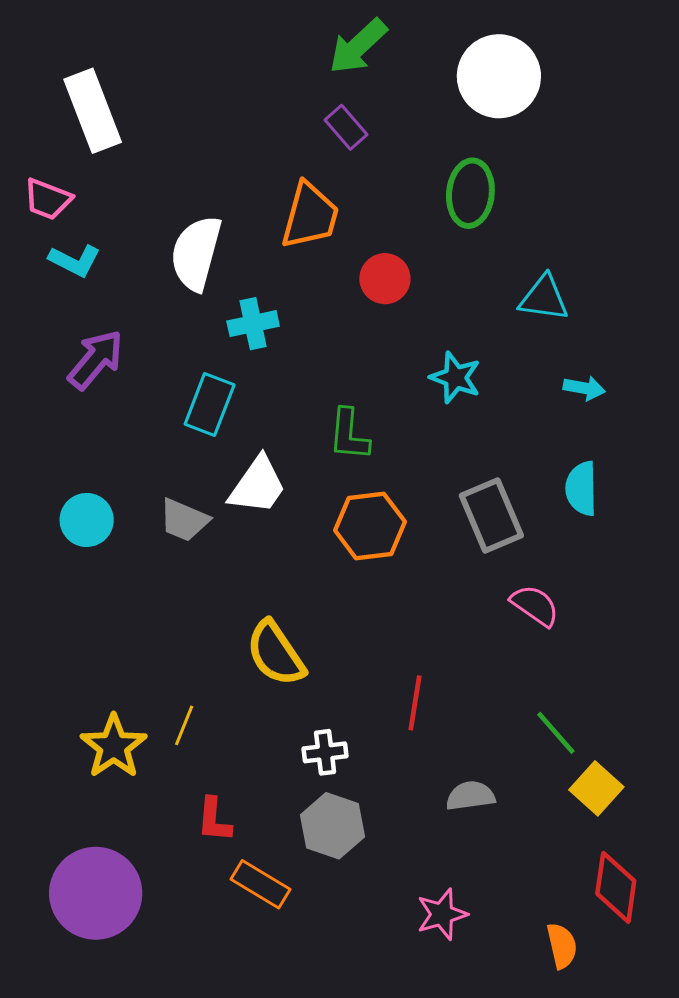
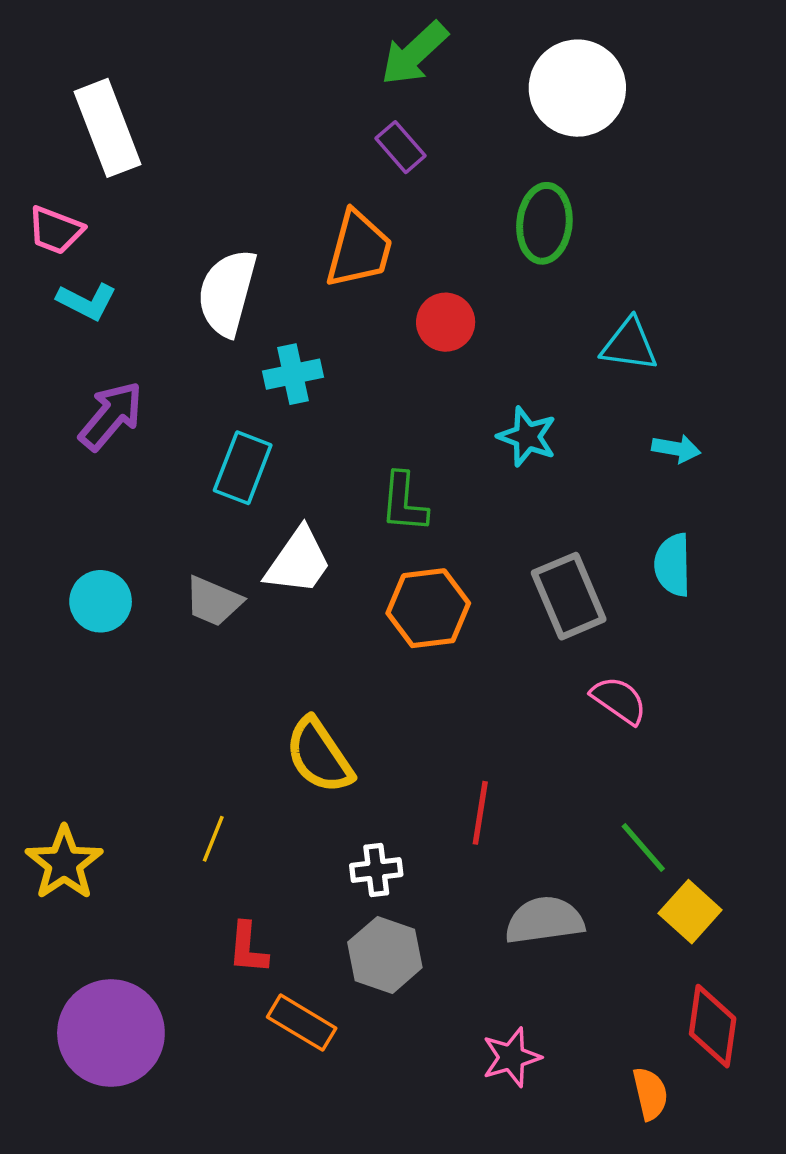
yellow star: (114, 746) -> (64, 863), moved
gray semicircle: (470, 796) -> (544, 920), size x1.4

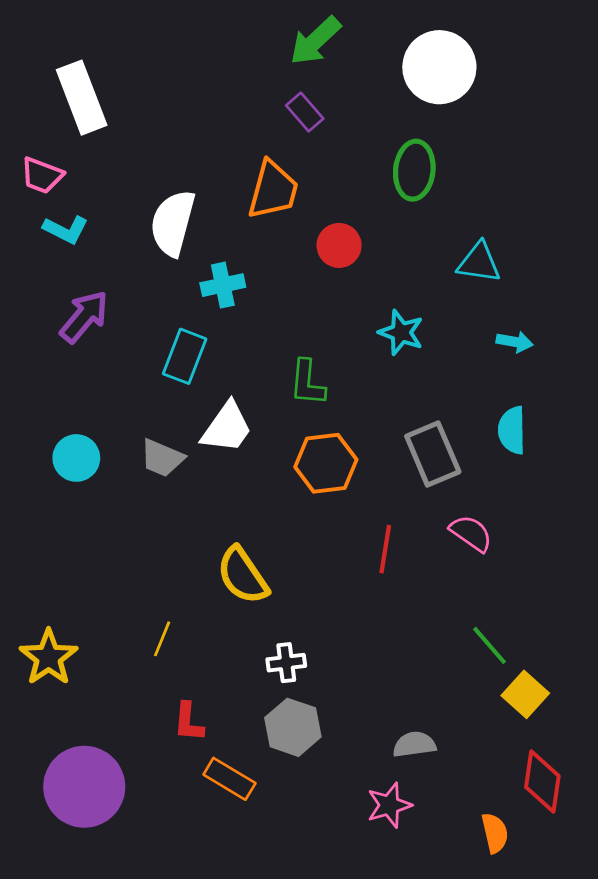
red line: (480, 813) -> (385, 549), moved
gray semicircle: (544, 920) -> (414, 744), moved, size x0.7

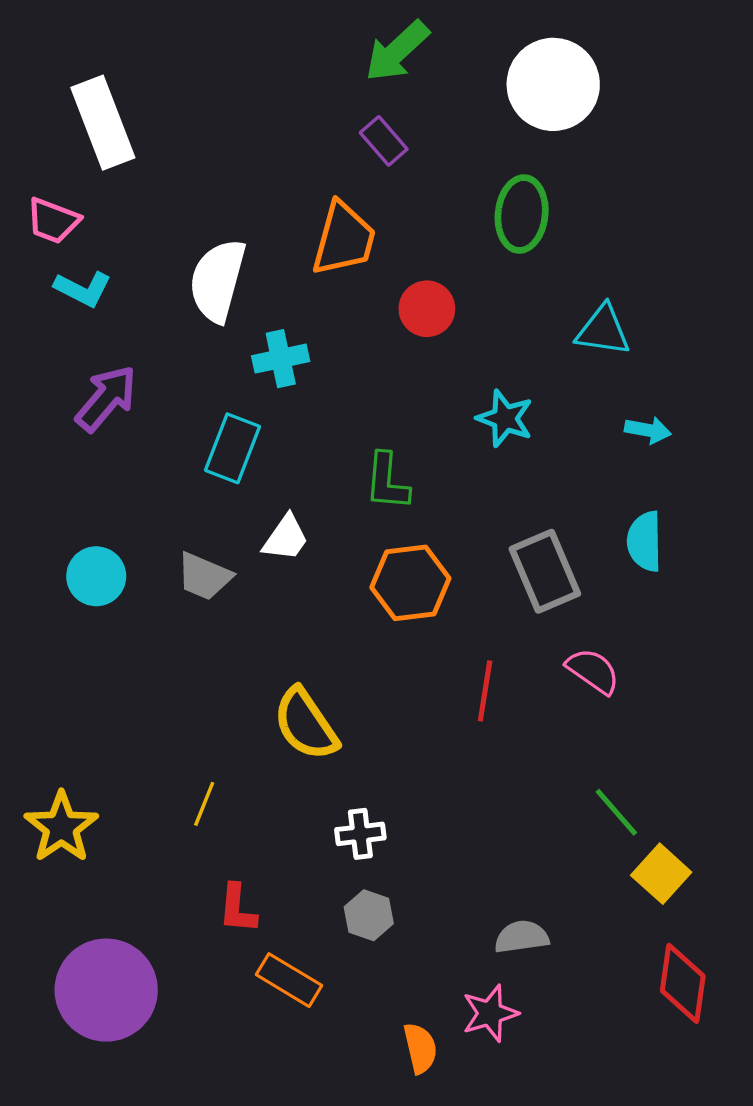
white trapezoid: (227, 428) -> (286, 538), size x0.7
gray hexagon: (293, 727) -> (369, 915), size x0.7
orange semicircle: (495, 833) -> (420, 1048), moved

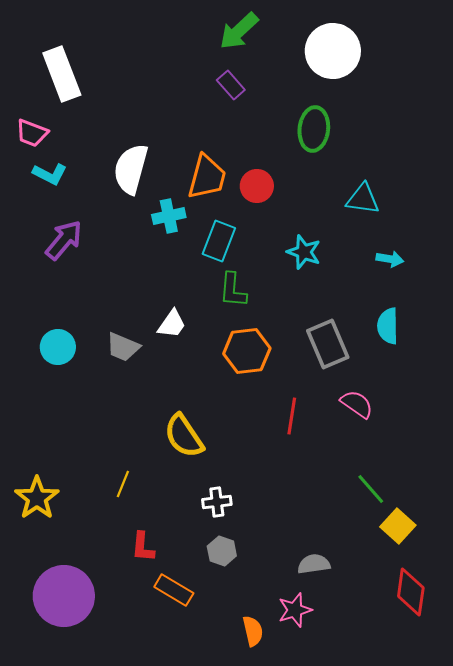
orange trapezoid: (344, 239) -> (207, 177), moved
cyan rectangle: (232, 448) -> (219, 241), moved

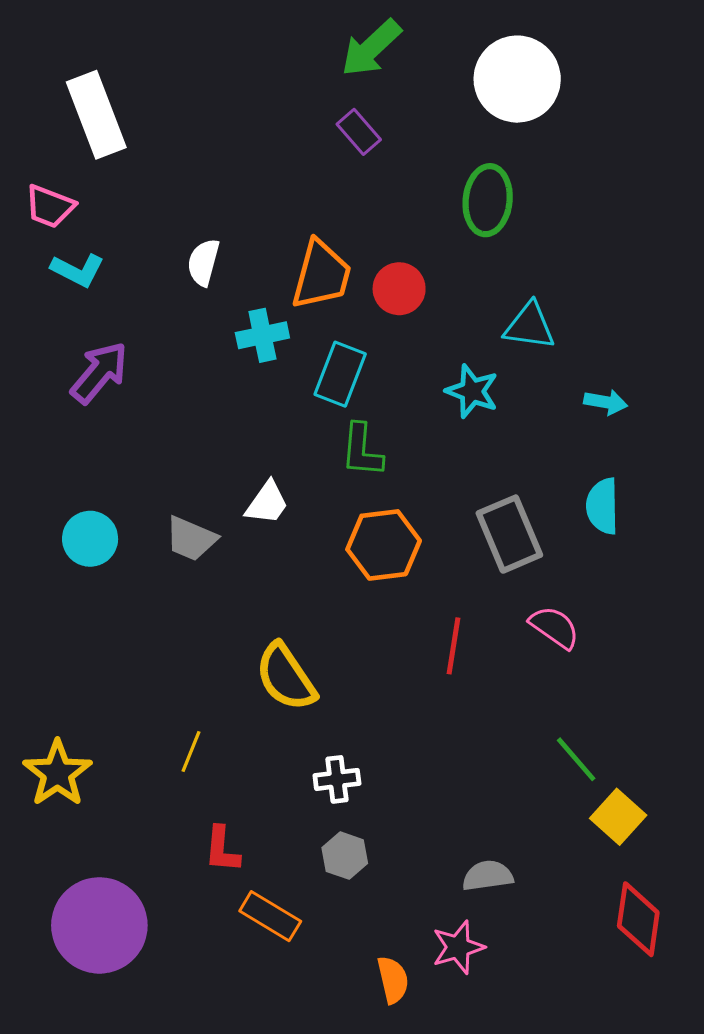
white semicircle: (131, 169) -> (203, 262), size x0.6
cyan triangle: (363, 199) -> (530, 326), moved

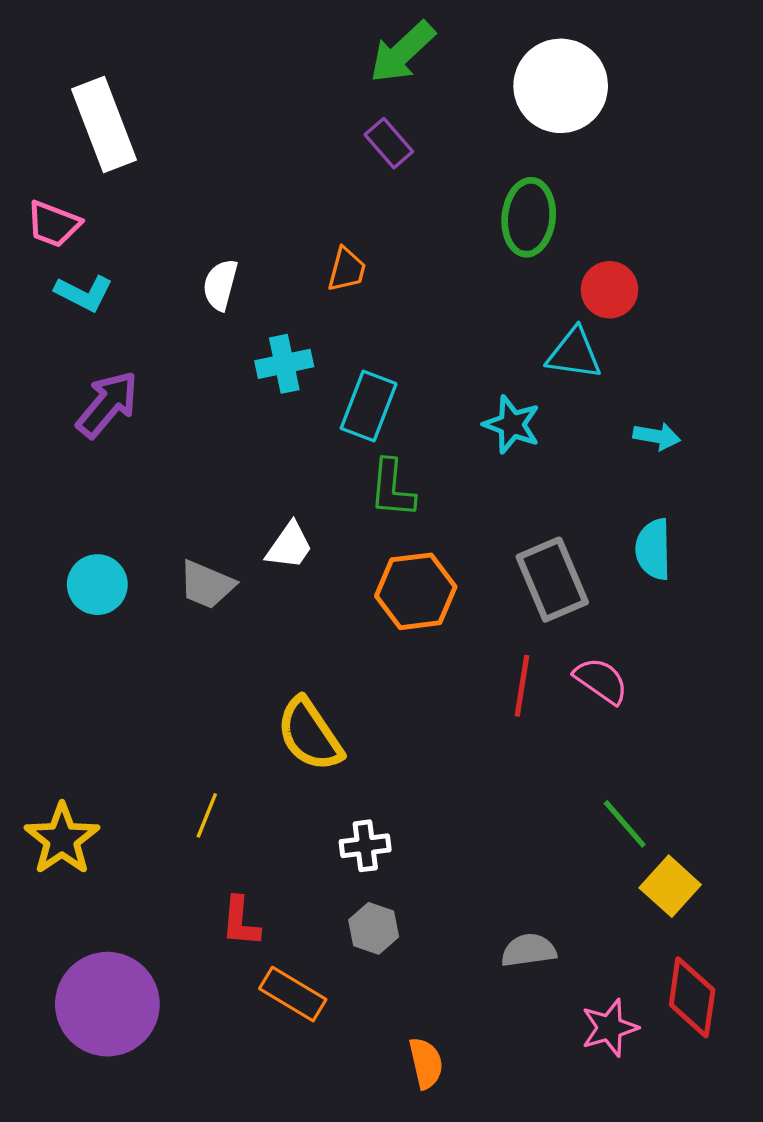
orange trapezoid: (321, 275) -> (347, 269), moved, size x0.6
red circle: (399, 289) -> (610, 290), moved
red line: (453, 646) -> (522, 686), moved
pink star: (458, 947) -> (610, 1028), moved

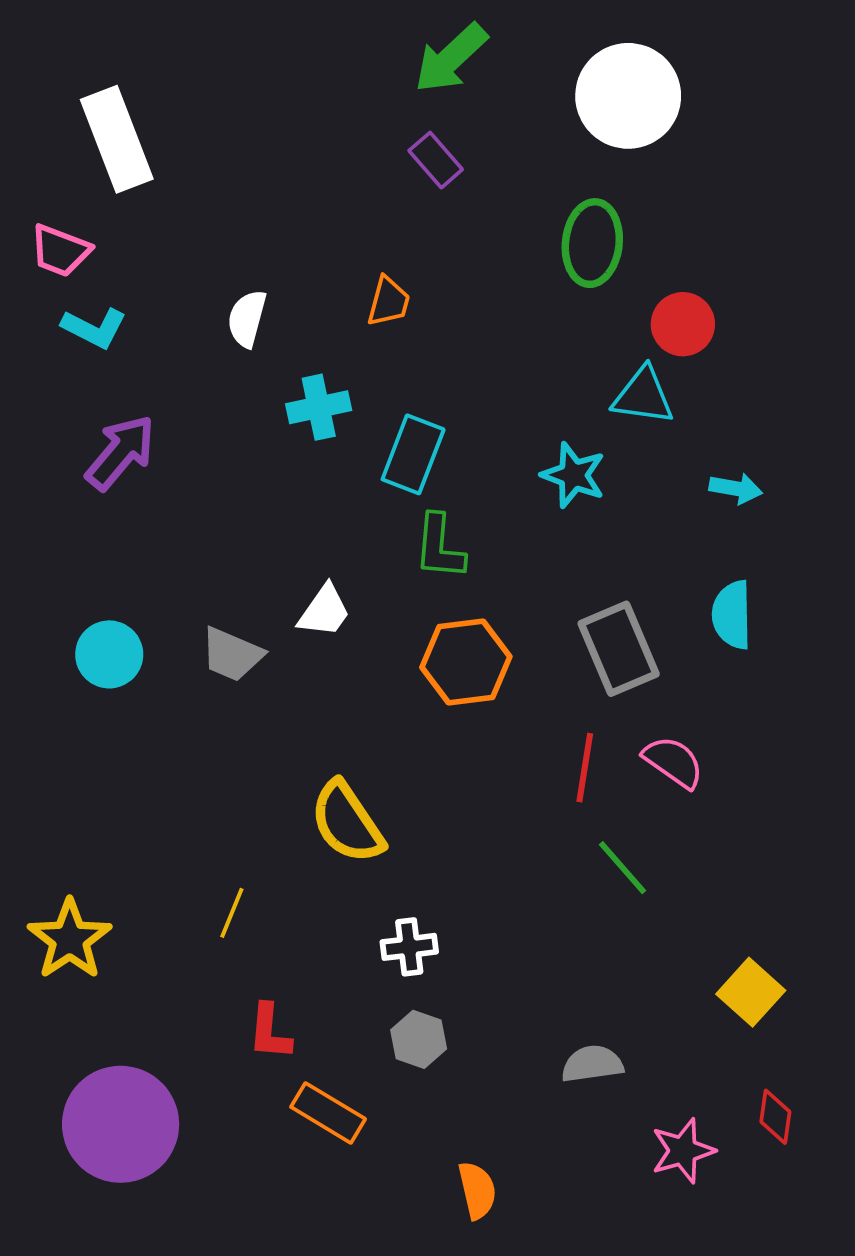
green line: (625, 824) -> (622, 868), moved
red diamond: (692, 997) -> (775, 1117), size x0.6

